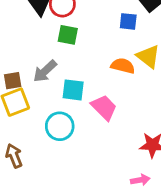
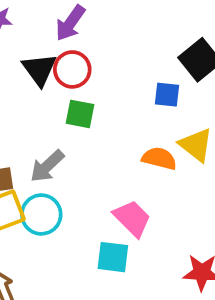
cyan square: (73, 90) -> (113, 257), moved
cyan circle: (60, 126) -> (41, 214), moved

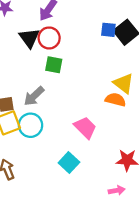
blue square: (167, 95) -> (108, 30), moved
orange semicircle: (159, 158) -> (115, 100), moved
cyan square: (113, 257) -> (69, 162), moved, turned 36

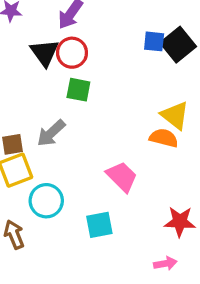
cyan circle: (30, 125) -> (46, 201), moved
cyan square: (69, 162) -> (99, 225), turned 36

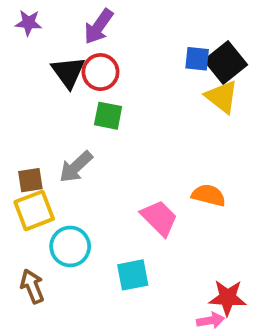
yellow triangle: (175, 115) -> (222, 97), moved
orange semicircle: (164, 138) -> (209, 195), moved
red star: (180, 222) -> (228, 298), moved

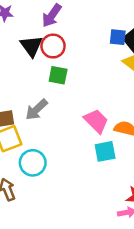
pink trapezoid: (159, 218) -> (96, 121), moved
cyan square: (133, 275) -> (105, 151), moved

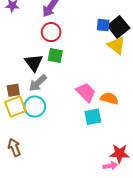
black triangle: (31, 46) -> (34, 63), moved
cyan circle: (33, 163) -> (35, 107), moved

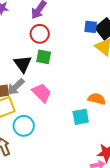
gray arrow: (38, 83) -> (16, 87), moved
pink trapezoid: (86, 92) -> (42, 93), moved
cyan circle: (35, 107) -> (24, 126), moved

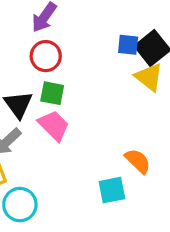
pink trapezoid: (42, 93) -> (54, 125), moved
orange semicircle: (97, 99) -> (138, 161), turned 30

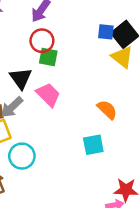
green square: (52, 93) -> (48, 57), moved
orange semicircle: (138, 161) -> (107, 110), moved

